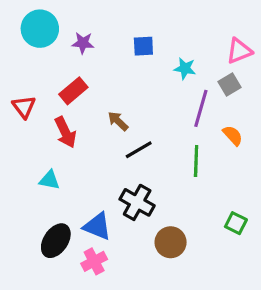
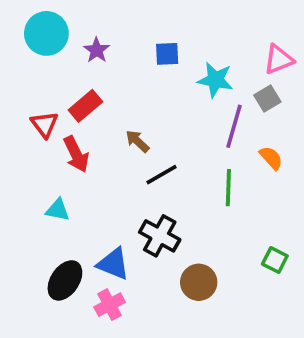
purple star: (83, 43) -> (97, 50), turned 30
cyan star: (185, 68) -> (215, 80), size x1.4
red triangle: (24, 107) -> (45, 124), moved

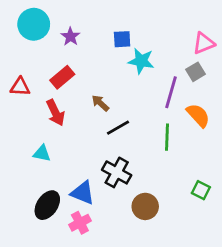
cyan star: (215, 80) -> (141, 61), moved
red triangle: (45, 124) -> (20, 87), moved, turned -50
orange semicircle: (271, 158) -> (198, 115), size x1.4

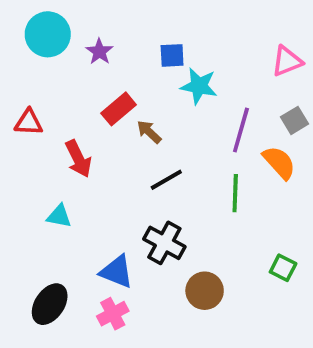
gray square: (195, 72) -> (295, 120), moved
red rectangle: (62, 77) -> (119, 109), moved
brown arrow: (100, 103) -> (149, 132), moved
black ellipse: (47, 205) -> (50, 304), moved

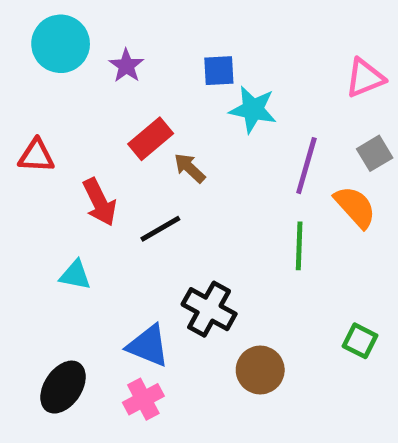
black line: (166, 180) -> (160, 229), moved

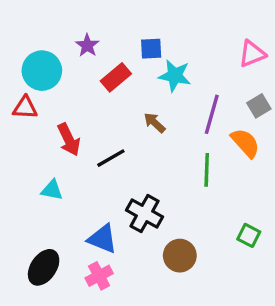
cyan circle: (61, 44) -> (42, 71), moved
red rectangle: (151, 139) -> (116, 77), moved
brown arrow: (190, 168) -> (155, 123), moved

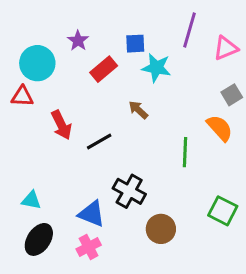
purple line: (212, 114) -> (190, 30), moved
cyan triangle: (52, 190) -> (31, 200), moved
green square: (249, 235) -> (223, 211), size x1.4

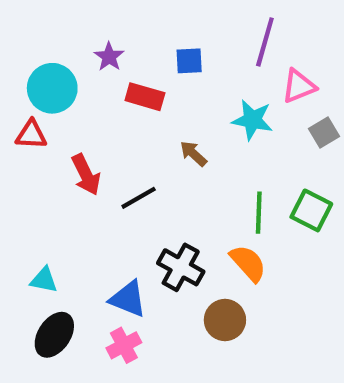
pink triangle: (226, 48) -> (299, 86), moved
cyan star: (156, 68) -> (252, 120), moved
red rectangle: (104, 69) -> (145, 97), turned 56
orange semicircle: (220, 128) -> (248, 263), moved
green square: (223, 211) -> (311, 210), moved

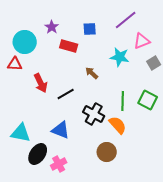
purple line: (265, 42) -> (126, 20), turned 35
black cross: (181, 267) -> (94, 114), moved
cyan triangle: (44, 280) -> (21, 133), size x1.5
blue triangle: (128, 299) -> (61, 130), moved
black ellipse: (54, 335) -> (38, 154), moved

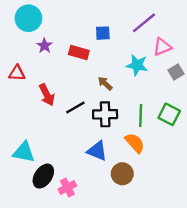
purple star: (52, 27) -> (44, 46), moved
cyan circle: (25, 42) -> (28, 18), moved
black cross: (94, 114) -> (105, 114), moved, turned -30
blue triangle: (61, 130) -> (97, 151), moved

